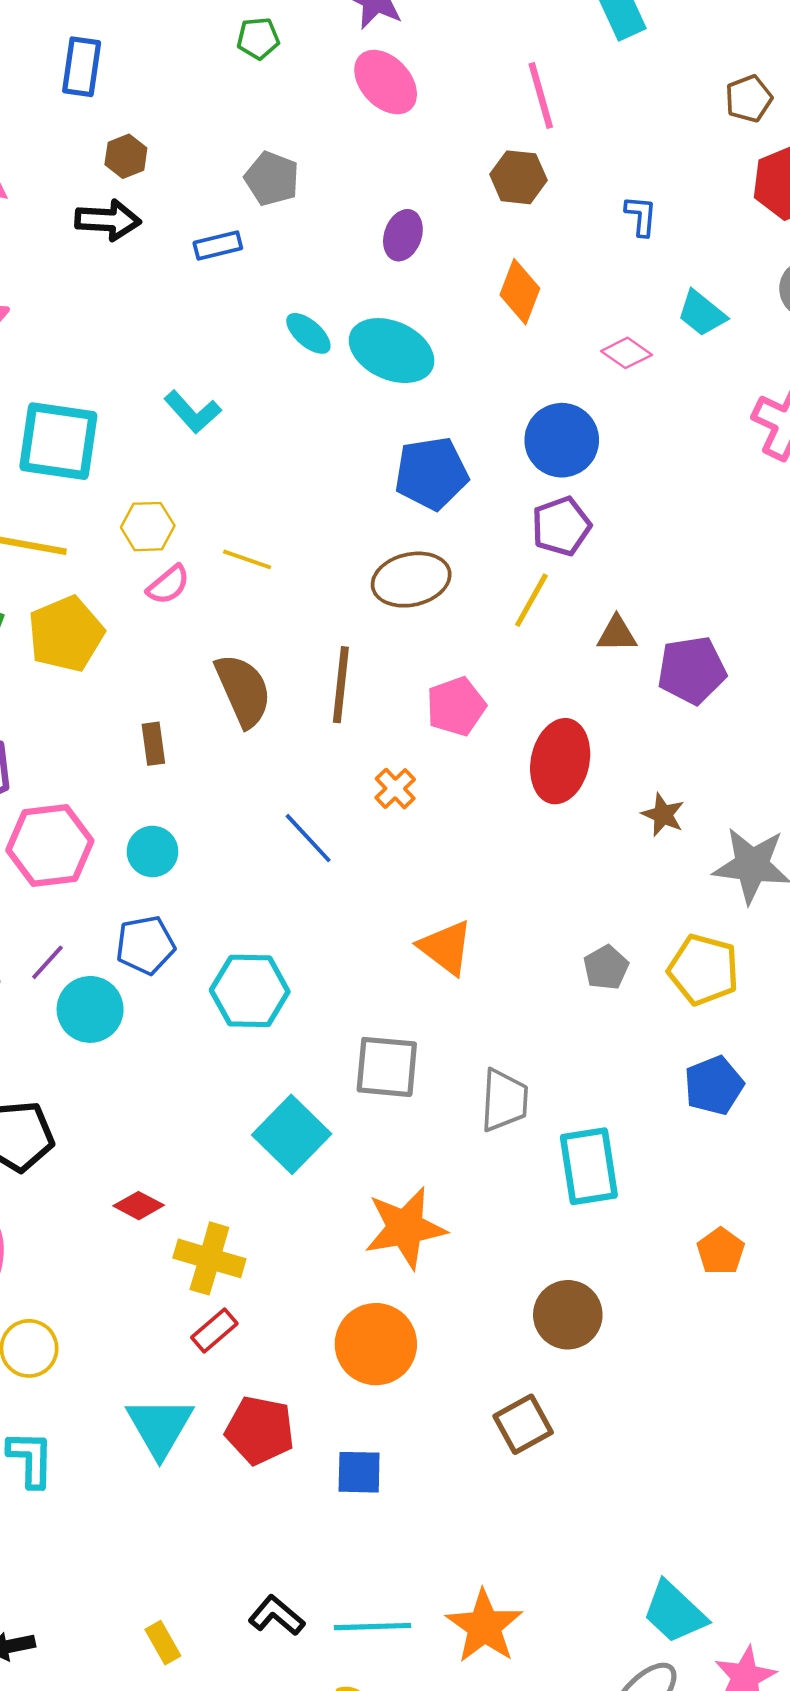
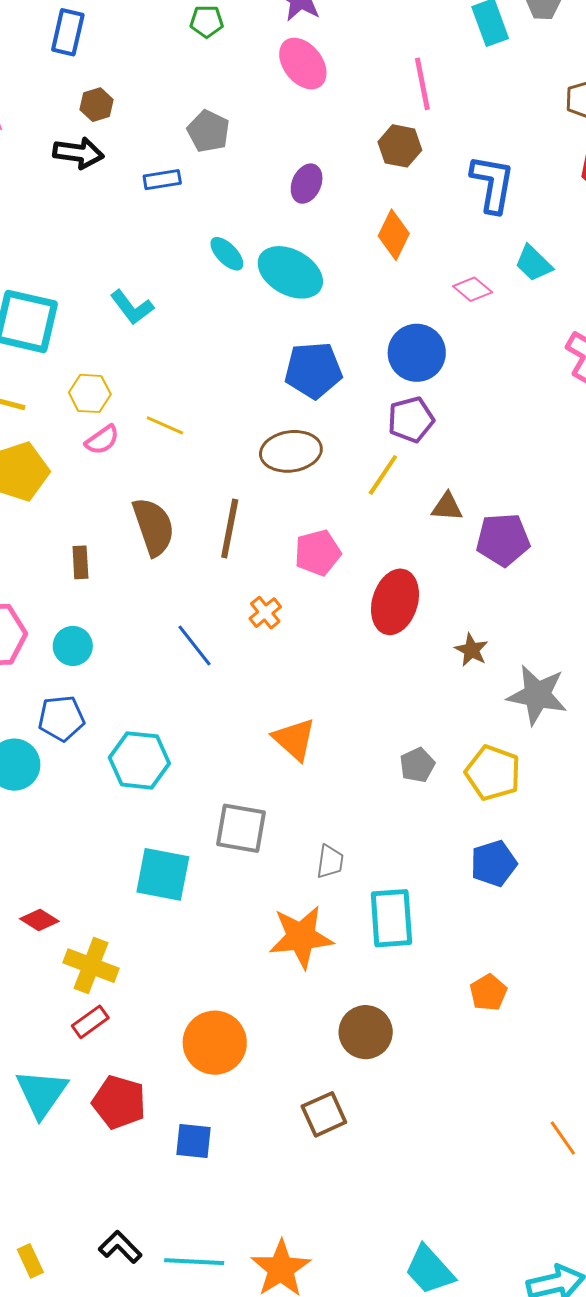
blue L-shape: (641, 216) -> (493, 184), size x1.8
gray trapezoid: (504, 1100) -> (330, 862), size x0.7
cyan square: (292, 1134) -> (163, 874), turned -38
orange star: (405, 1228) -> (301, 937), moved

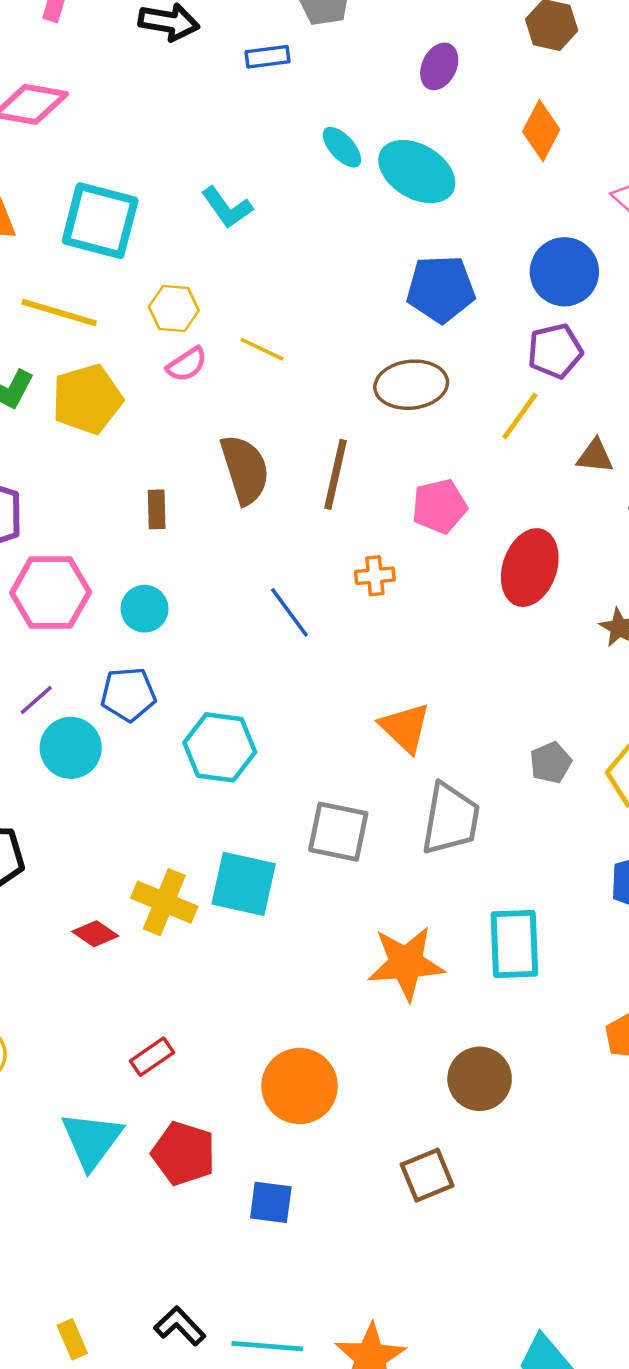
orange cross: (265, 613) -> (375, 576), turned 32
gray trapezoid: (330, 862) -> (451, 819), moved, size x1.8
yellow cross: (91, 966) -> (164, 902), moved

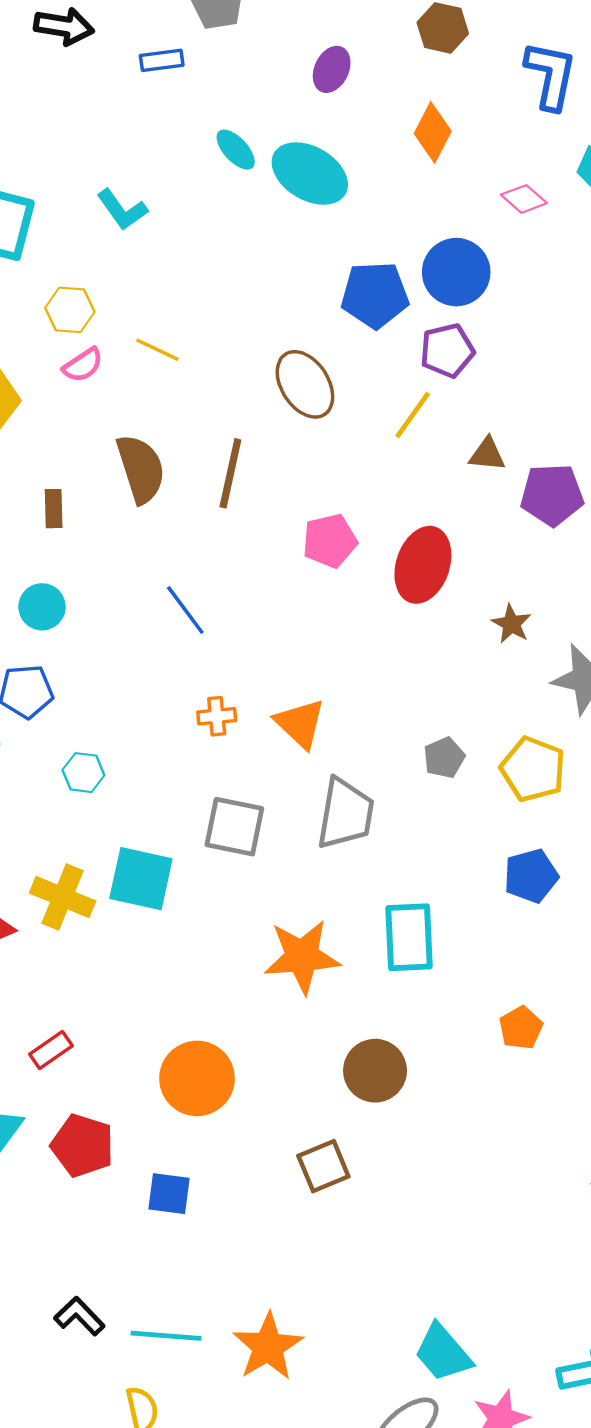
blue pentagon: (441, 289) -> (375, 295), moved
brown ellipse: (411, 385) -> (305, 384), turned 64
pink pentagon: (439, 506) -> (330, 541), moved
orange cross: (375, 576) -> (217, 716), moved
cyan hexagon: (220, 747) -> (83, 773), moved, size x0.6

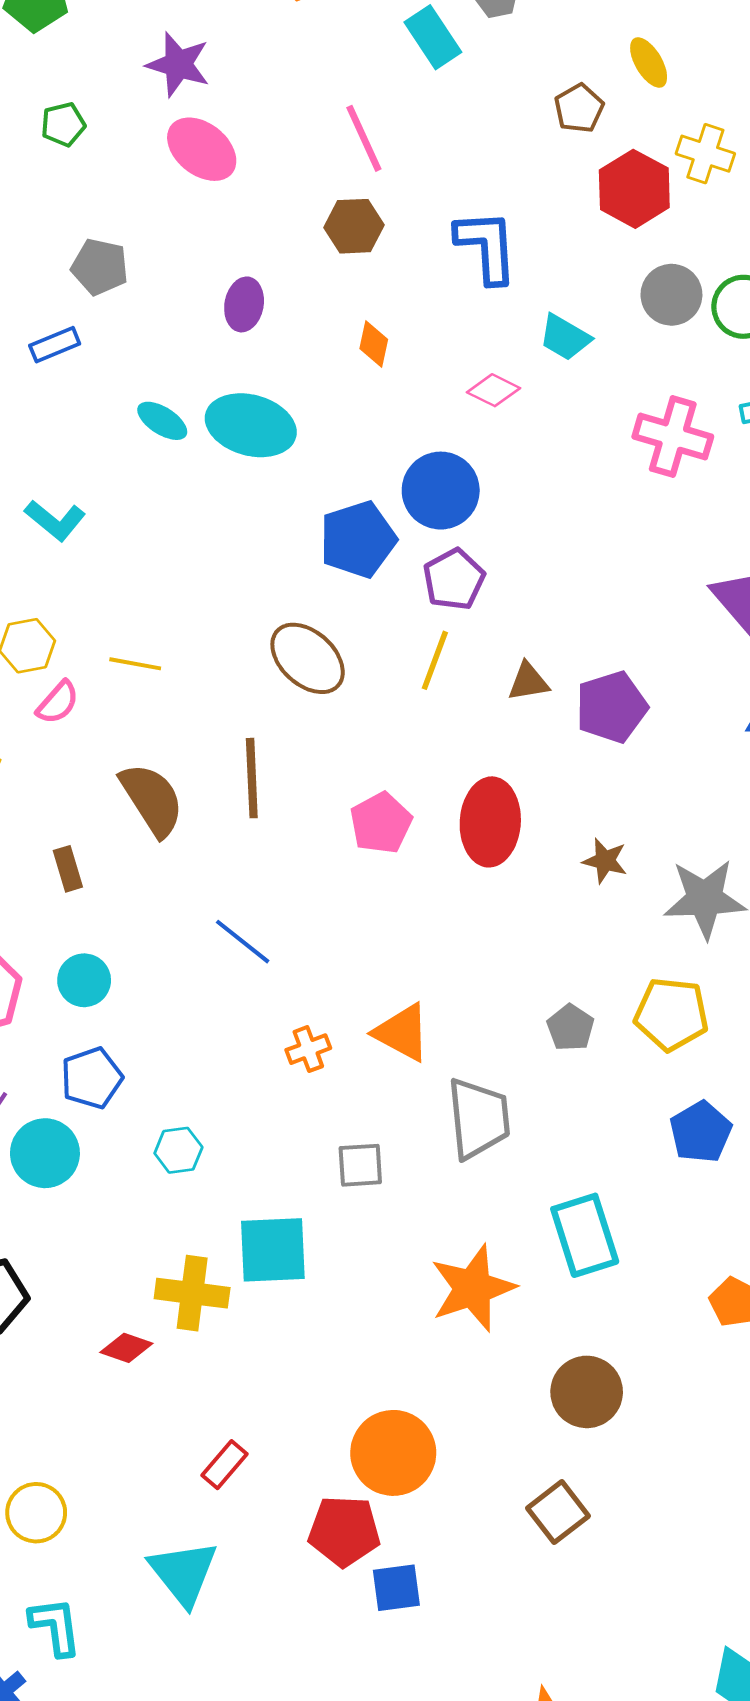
orange diamond: (433, 132) -> (374, 344), size x0.7
gray square: (234, 827) -> (360, 1165), size x0.7
red pentagon: (83, 1146) -> (344, 1531), moved

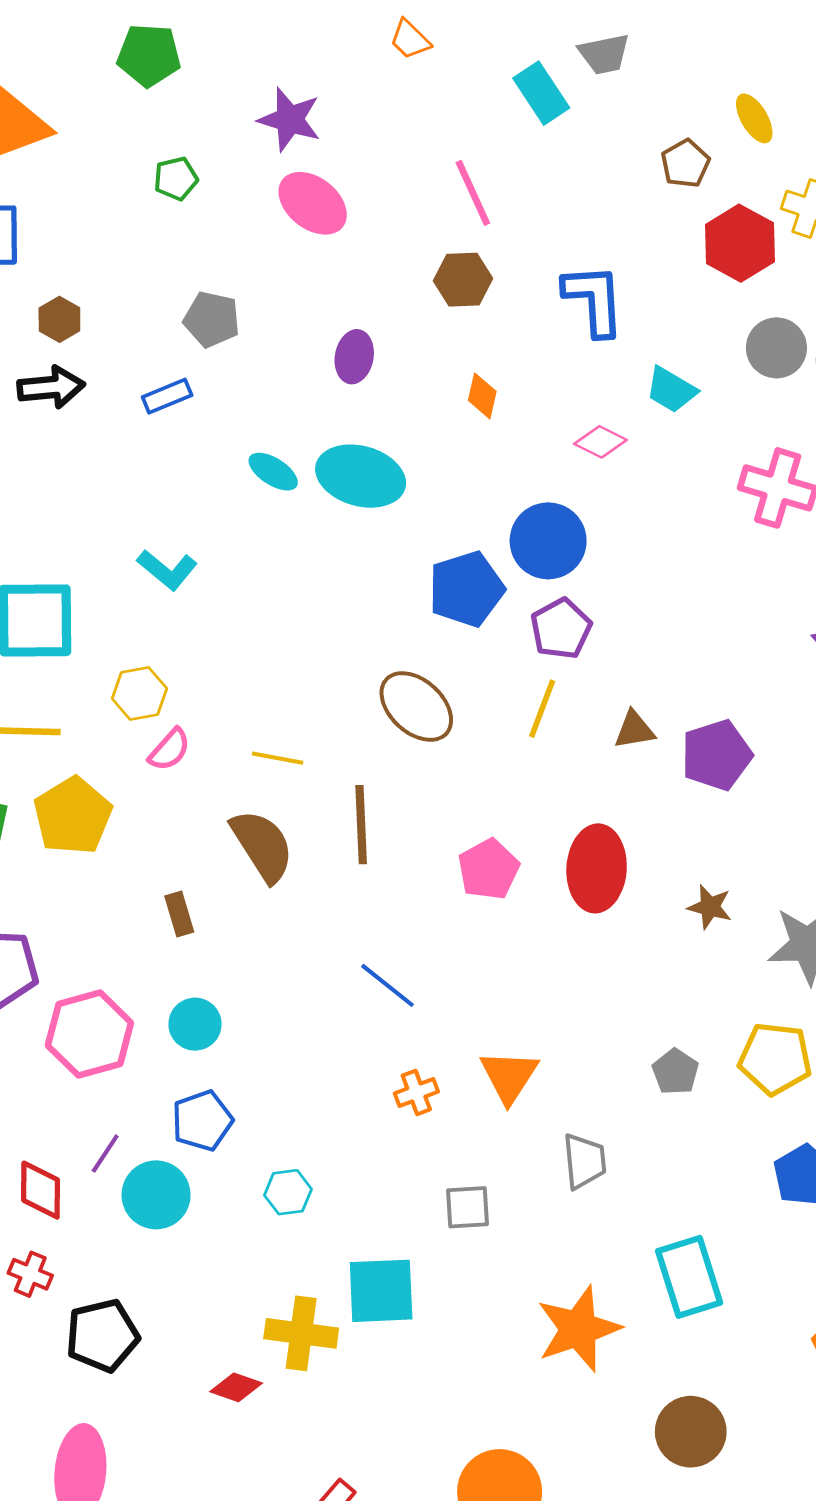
yellow line: (135, 664) -> (278, 758), moved
blue line: (243, 942) -> (388, 985), moved
orange triangle: (402, 1033) -> (509, 1076), turned 34
gray trapezoid: (478, 1118) -> (584, 1161), size x0.7

